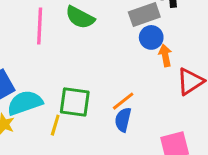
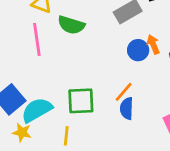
blue circle: (151, 37) -> (138, 50), moved
yellow line: (55, 125) -> (66, 136), moved

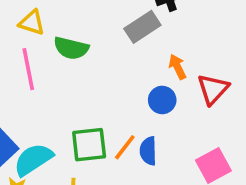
blue circle: (138, 50) -> (162, 100), moved
orange line: (124, 92) -> (125, 147), moved

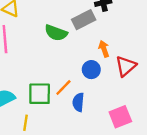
green semicircle: (71, 48) -> (56, 33), moved
orange line: (125, 147) -> (63, 87), moved

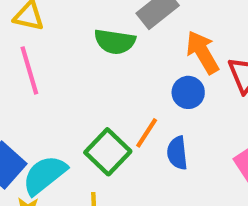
orange arrow: (104, 49) -> (203, 52), size x1.5
green square: (40, 94) -> (108, 152), turned -35

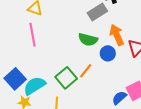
green semicircle: (115, 42) -> (88, 40), moved
blue semicircle: (177, 153) -> (119, 98), moved, turned 49

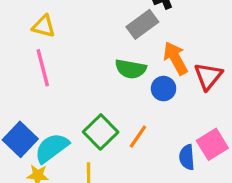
orange line: (86, 71) -> (138, 137), moved
blue semicircle: (119, 98) -> (187, 157), turned -49

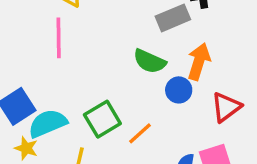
orange arrow: (175, 58) -> (199, 62), turned 32
red triangle: (208, 76) -> (226, 107), moved

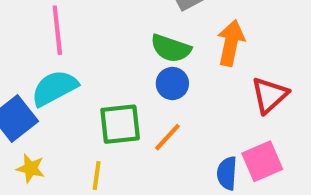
blue circle: (179, 90) -> (172, 83), moved
green square: (102, 119) -> (120, 124), turned 30
cyan semicircle: (48, 123) -> (54, 88), moved

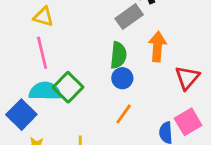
green semicircle: (171, 48) -> (118, 55), turned -96
cyan semicircle: (54, 88) -> (45, 91), turned 36
green square: (120, 124) -> (68, 87), moved, turned -32

